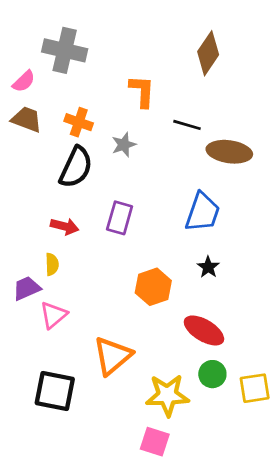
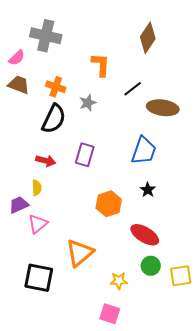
black line: (187, 125) -> (133, 89), turned -54
yellow star: (167, 395) -> (119, 281), size x0.6

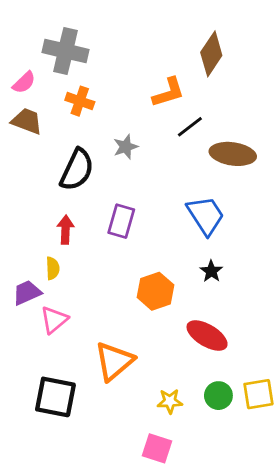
orange L-shape: (101, 65) -> (168, 92), moved, turned 70
orange cross: (56, 87) -> (80, 101), moved
blue trapezoid: (144, 151) -> (206, 215), turned -52
red arrow: (46, 161) -> (65, 230), turned -102
green circle: (151, 266) -> (218, 396), moved

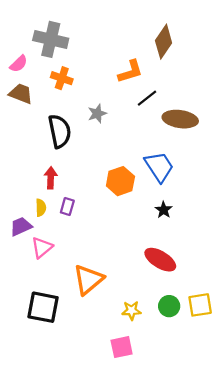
black semicircle: (77, 170) -> (60, 131), turned -36
purple rectangle: (121, 221) -> (67, 207), moved, size x0.7
orange hexagon: (156, 291) -> (120, 181), moved
pink square: (157, 448) -> (122, 347), turned -30

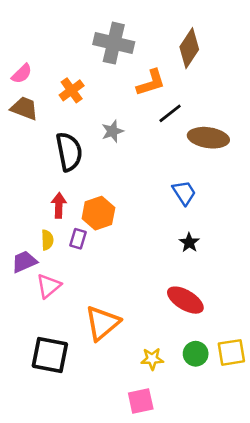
gray cross: (51, 39) -> (114, 43), moved
orange cross: (62, 78) -> (72, 90), turned 35
blue trapezoid: (159, 167) -> (184, 193), size x0.7
orange hexagon: (120, 181) -> (98, 213), moved

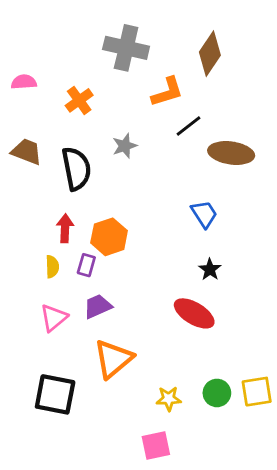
pink semicircle: (22, 74) -> (24, 82), turned -140
brown trapezoid: (24, 108) -> (27, 152), moved
purple trapezoid: (24, 262) -> (98, 306), moved
red ellipse: (185, 300) -> (194, 313), moved

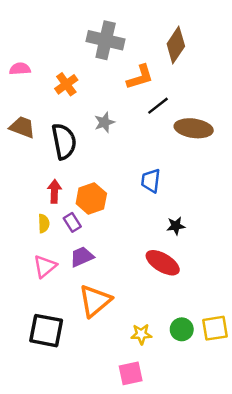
blue trapezoid: (204, 214) -> (151, 181), moved, turned -140
purple rectangle: (86, 265) -> (72, 222), turned -48
black star: (210, 269) -> (176, 226), turned 30

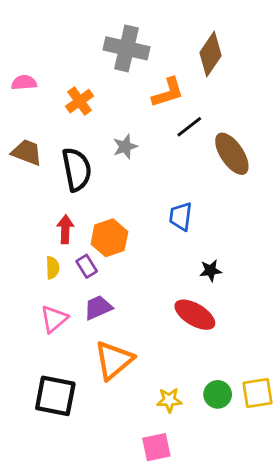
brown ellipse: (194, 128) -> (232, 154), turned 48

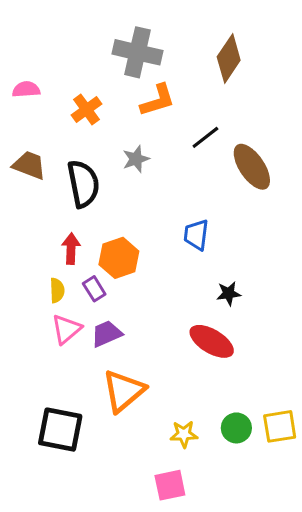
orange L-shape: (168, 93) -> (158, 100), moved
pink triangle: (54, 319) -> (66, 329), moved

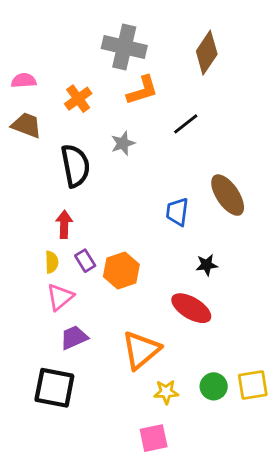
brown trapezoid: (29, 165) -> (26, 125), moved
brown ellipse: (252, 167) -> (228, 195), moved
orange hexagon: (119, 258) -> (121, 270), moved
purple trapezoid: (107, 334) -> (74, 337), moved
orange triangle: (124, 391) -> (141, 350), moved

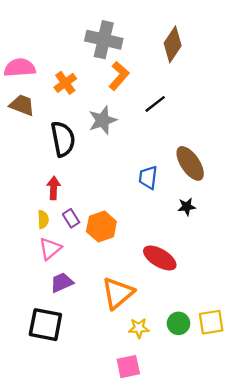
pink semicircle: (24, 81) -> (20, 68), size x1.5
orange L-shape: (142, 90) -> (119, 76), turned -32
gray star: (123, 143) -> (103, 120), size x1.4
black star: (207, 265) -> (187, 207), moved

